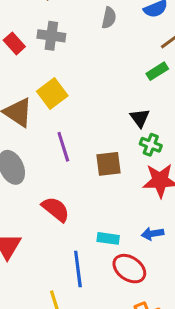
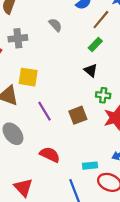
gray semicircle: (109, 18) -> (55, 25), moved, turned -40
yellow square: (52, 94) -> (28, 77), turned -30
black triangle: (140, 118) -> (91, 70), moved

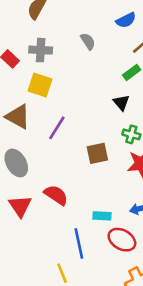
yellow square: (28, 77) -> (40, 85), moved
purple line: (44, 111) -> (57, 128), moved, turned 54
red triangle: (23, 187) -> (20, 206), moved

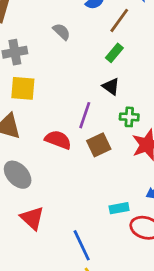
purple line: (57, 128) -> (85, 115), moved
red semicircle: (56, 195) -> (58, 140), moved
blue line: (79, 244) -> (82, 245), moved

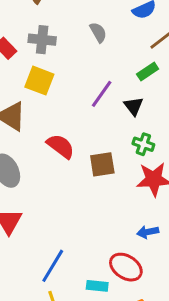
purple line: (85, 115) -> (102, 94), moved
cyan rectangle: (119, 208) -> (97, 286), moved
blue line: (82, 245) -> (53, 266), turned 40

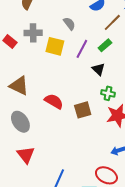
yellow square: (39, 81) -> (55, 46), moved
purple line: (102, 94) -> (82, 49), moved

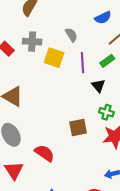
purple line: (82, 49) -> (82, 63), turned -36
red semicircle: (54, 101) -> (44, 153), moved

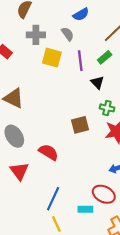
blue semicircle: (103, 18) -> (81, 14), moved
gray cross: (32, 42) -> (36, 35), moved

